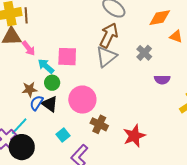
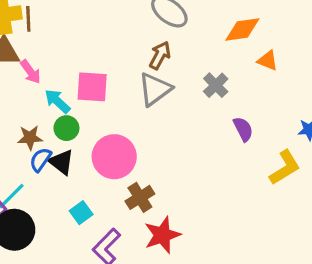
brown arrow: (109, 35) -> (160, 55), size x0.7
purple semicircle: (162, 80) -> (243, 129), turned -119
brown cross: (99, 124) -> (140, 197), turned 30
red star: (134, 136) -> (162, 235), moved

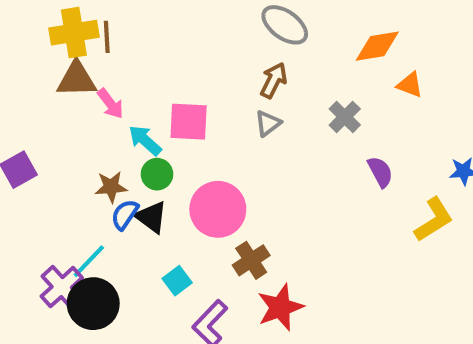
gray triangle: (155, 89) -> (268, 123), size x0.6

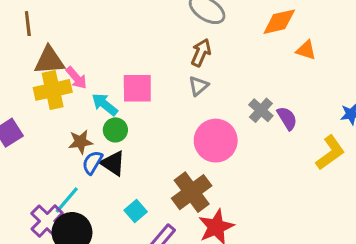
yellow cross: (74, 33) -> (53, 90), moved
brown line: (107, 37) -> (28, 24), moved
gray cross: (345, 117) -> (261, 110), moved
pink circle: (218, 209) -> (216, 141), moved
brown cross: (251, 260) -> (192, 192), size x1.4

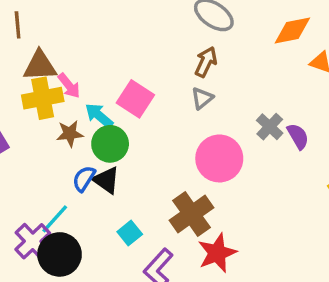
pink square: (137, 88) -> (135, 99), turned 32
green circle: (115, 130) -> (110, 144), size x1.4
brown star: (81, 142) -> (70, 134), moved

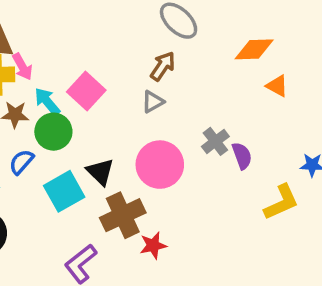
black triangle: (106, 180) -> (100, 172), moved
cyan square: (130, 233) -> (64, 191), moved, size x1.6
red star: (217, 253) -> (153, 245), moved, size x0.7

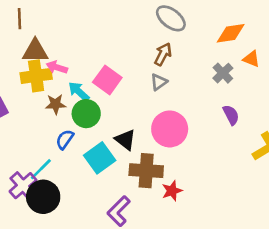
pink arrow: (22, 67) -> (57, 67), turned 144
gray cross: (215, 141) -> (223, 73), moved
brown cross: (123, 215) -> (146, 171), turned 36

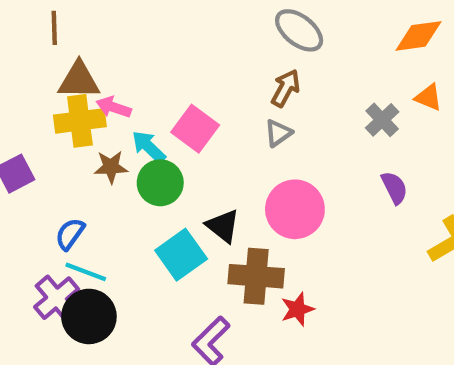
orange diamond: (231, 33) -> (418, 36), moved
blue semicircle: (65, 139) -> (70, 234), moved
cyan line: (41, 169) -> (86, 272), turned 65

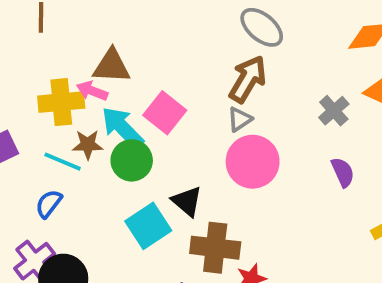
brown triangle: (79, 80) -> (112, 66), moved
brown arrow: (286, 88) -> (248, 79), size x1.4
cyan arrow: (149, 147) -> (122, 128), size x1.4
pink circle: (295, 209) -> (253, 162), moved
cyan line: (86, 272) -> (63, 162), moved

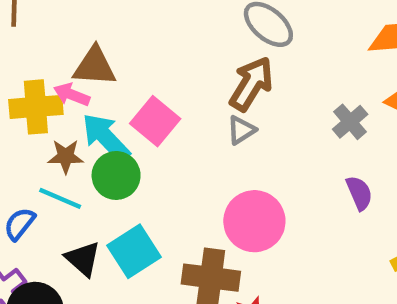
cyan line: (63, 162) -> (60, 198), moved
pink circle: (253, 162) -> (254, 221), moved
black triangle: (187, 201) -> (83, 259), moved

